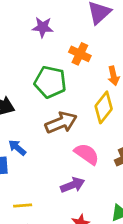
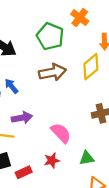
pink semicircle: (87, 154) -> (61, 133), moved
purple arrow: (73, 185) -> (22, 118), moved

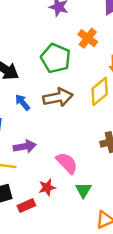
blue arrow: (11, 86) -> (23, 102), moved
green triangle: (87, 158) -> (83, 190), moved, turned -49
red star: (52, 160) -> (47, 187), moved

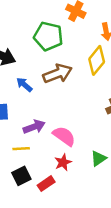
pink semicircle: (67, 163) -> (64, 136), moved
green triangle: (83, 190) -> (99, 158), turned 35

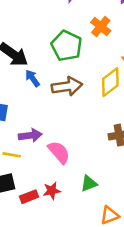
blue arrow: (24, 85) -> (32, 78), moved
red star: (63, 162) -> (52, 191), moved

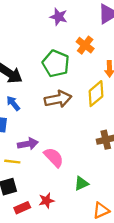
blue arrow: (32, 78) -> (13, 103), moved
red star: (52, 191) -> (46, 201), moved
red rectangle: (29, 197) -> (22, 208), moved

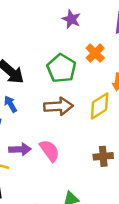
pink semicircle: (54, 157) -> (50, 151), moved

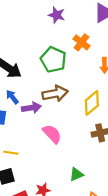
yellow diamond: (100, 106) -> (92, 103), moved
purple arrow: (20, 149) -> (31, 108), moved

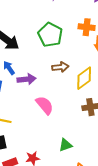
orange cross: (82, 42) -> (87, 27), moved, turned -35
brown arrow: (55, 94) -> (60, 67), moved, size x0.7

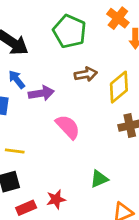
orange cross: (87, 27) -> (118, 18), turned 35

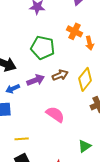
blue arrow: (17, 79) -> (13, 89), turned -64
purple arrow: (41, 93) -> (36, 80), moved

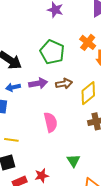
pink semicircle: (55, 114) -> (51, 122), turned 30
green triangle: (85, 146) -> (73, 161), turned -40

